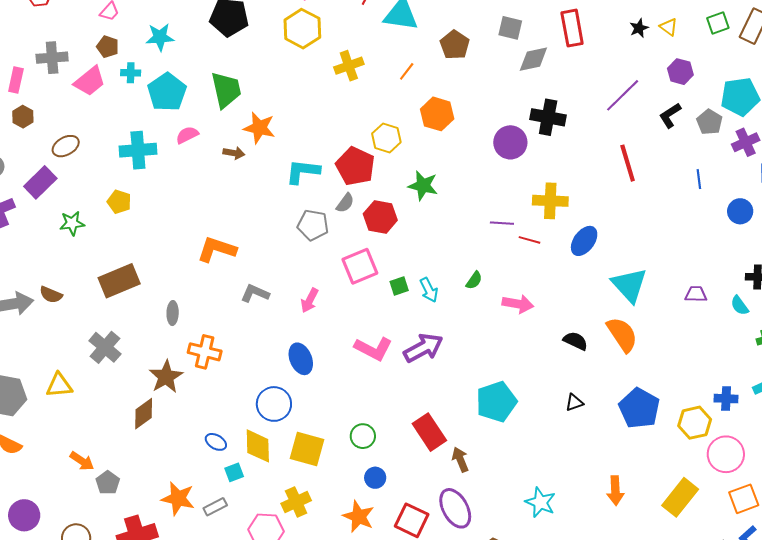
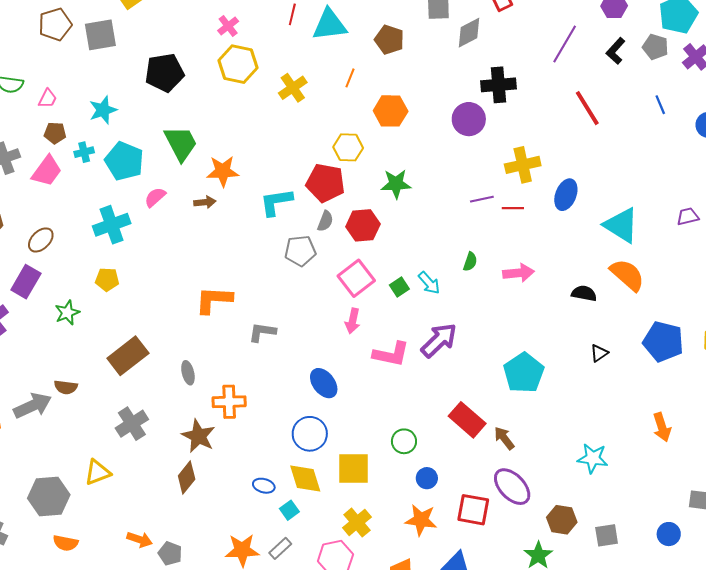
pink arrow: (310, 300) -> (353, 321), moved
gray cross: (105, 347) -> (132, 424), turned 32

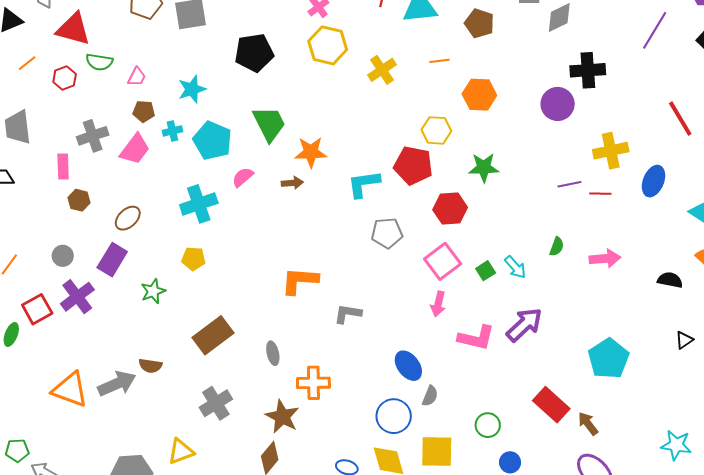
orange line: (350, 78) -> (439, 61), turned 60
red line: (587, 108) -> (680, 119), moved
gray semicircle: (325, 221) -> (430, 396), moved

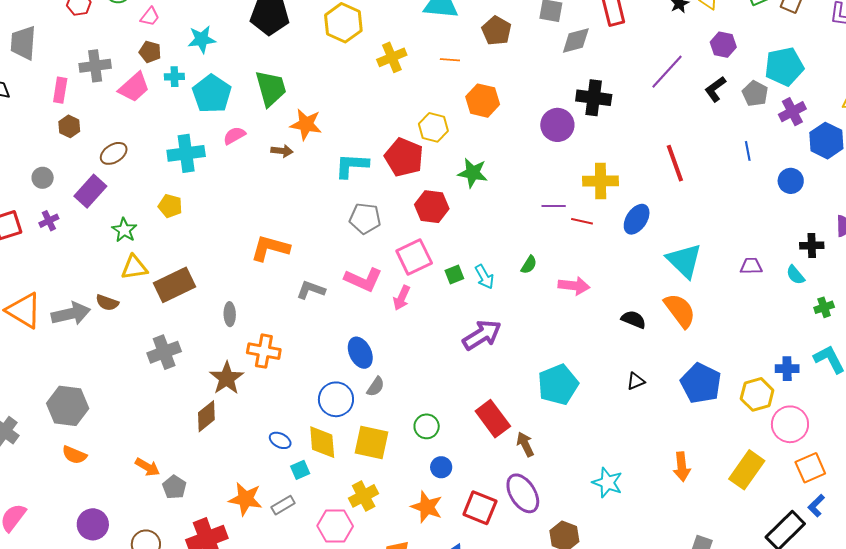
green star: (153, 291) -> (124, 230), turned -30
purple cross: (77, 297) -> (49, 221), size x0.6
pink L-shape: (476, 338) -> (363, 280), moved
yellow triangle: (181, 451) -> (134, 267), moved

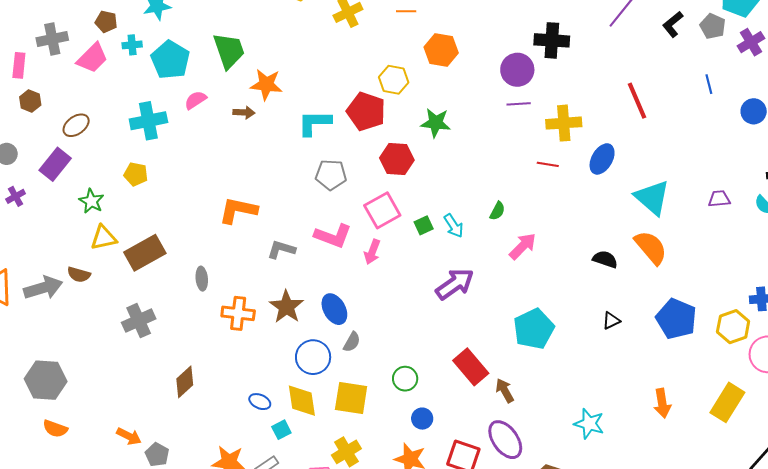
purple line: (554, 206) -> (519, 104), moved
pink arrow: (574, 286) -> (523, 246), moved, turned -48
brown star: (227, 378) -> (286, 307), moved

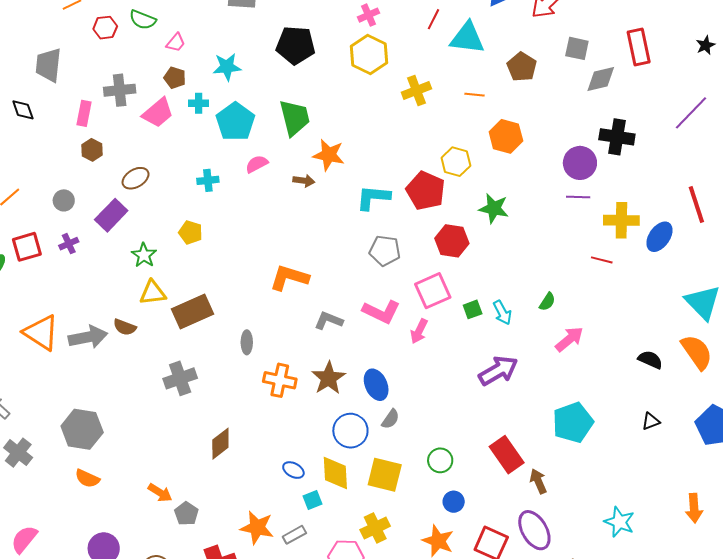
cyan cross: (148, 121) -> (208, 180), size x0.6
blue ellipse: (602, 159) -> (659, 237), moved

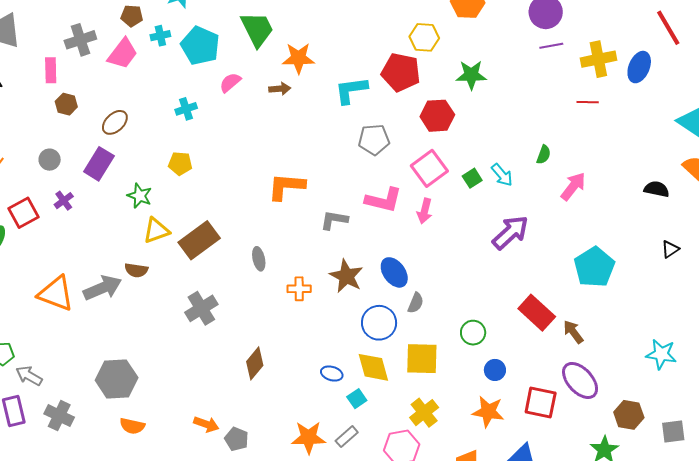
orange cross: (280, 380) -> (299, 289), size x0.7

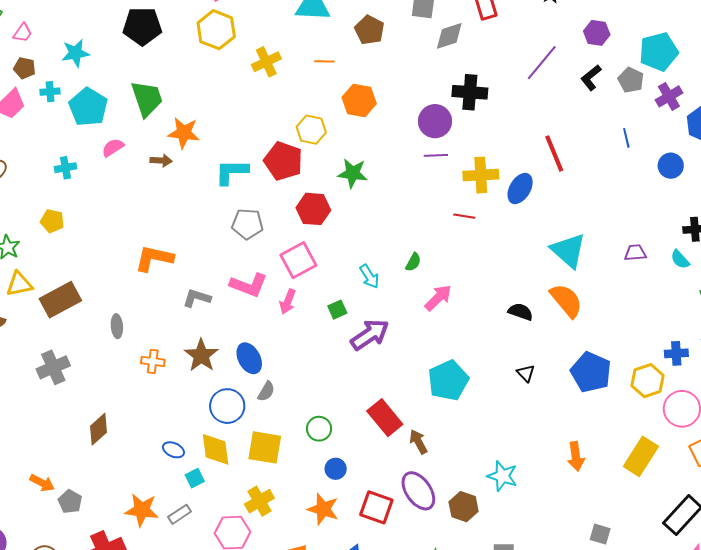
green square: (472, 178) -> (337, 310), moved
black triangle: (670, 249) -> (526, 373), turned -48
brown hexagon: (629, 415) -> (464, 507), moved

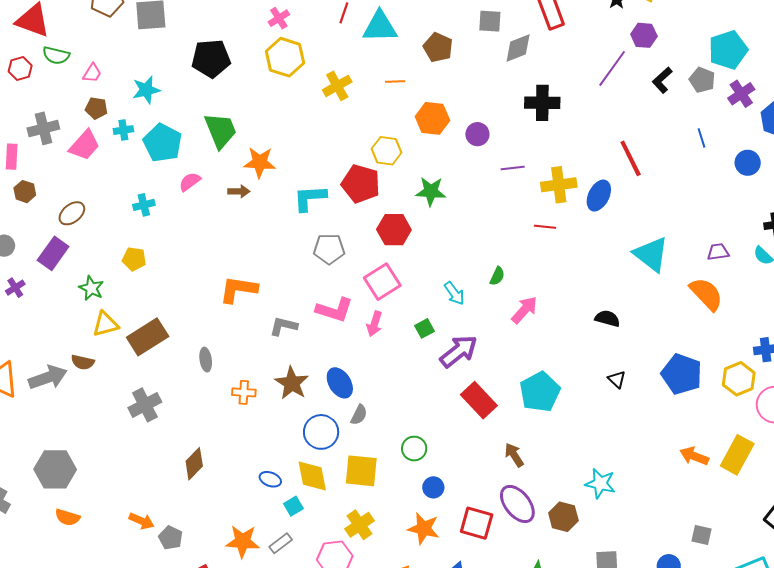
purple hexagon: (597, 33) -> (644, 35), moved
purple circle: (435, 121) -> (477, 134), moved, size x0.7
orange semicircle: (566, 301) -> (706, 294), moved
red rectangle: (385, 418) -> (479, 400), moved
orange arrow: (576, 456) -> (694, 456), moved, turned 124

